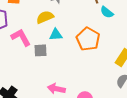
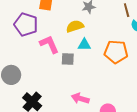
orange pentagon: (88, 39) -> (116, 52), turned -30

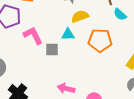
yellow semicircle: (75, 26) -> (80, 16), moved

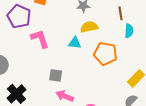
cyan semicircle: (120, 14) -> (129, 31), turned -136
gray square: (52, 49) -> (56, 75), moved

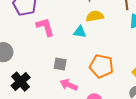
orange pentagon: (105, 54) -> (101, 66), moved

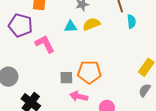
cyan triangle: (80, 32) -> (70, 26), moved
orange pentagon: (101, 66) -> (89, 72), moved

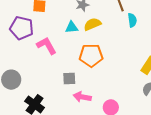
orange pentagon: (89, 72) -> (91, 55), moved

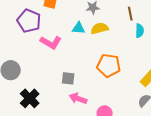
pink L-shape: (46, 46) -> (51, 42), turned 140
orange pentagon: (91, 55) -> (109, 66), moved

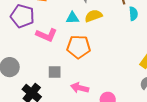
orange pentagon: (109, 66) -> (79, 47), moved
gray square: (68, 78) -> (55, 72), moved

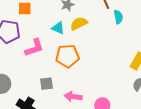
cyan triangle: (72, 18) -> (58, 28), turned 32
pink L-shape: (47, 35) -> (34, 48), turned -35

